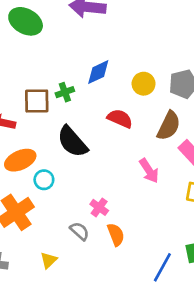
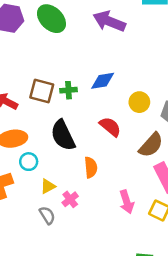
pink arrow: (149, 171) -> (127, 202), moved
orange semicircle: (116, 235) -> (91, 167), moved
yellow triangle: (49, 260) -> (48, 186), moved

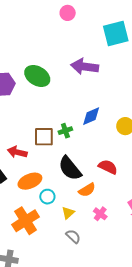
red semicircle: (110, 127) -> (108, 167), moved
orange semicircle: (91, 167) -> (87, 190), moved, turned 78
pink cross: (70, 199) -> (100, 214), moved

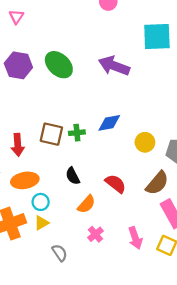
red arrow: (17, 152) -> (18, 145), turned -120
black semicircle: (70, 168) -> (73, 176), size x0.6
orange semicircle: (87, 190) -> (86, 204), turned -30
yellow triangle: (68, 213) -> (41, 223), moved

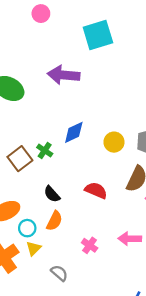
green cross: (77, 133) -> (45, 150), turned -35
brown square: (51, 134) -> (20, 159), turned -35
orange semicircle: (86, 204) -> (54, 221), moved
pink arrow: (135, 238) -> (130, 239), turned 125

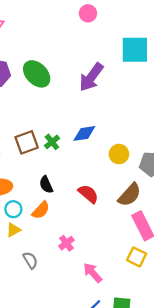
purple arrow: (64, 75) -> (91, 77), turned -76
pink arrow: (130, 239) -> (93, 273), moved, turned 30

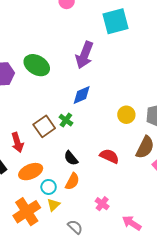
blue diamond: (84, 133) -> (82, 95), moved

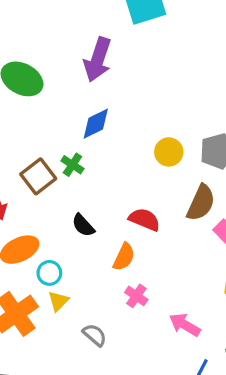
orange semicircle: (72, 181) -> (124, 257), moved

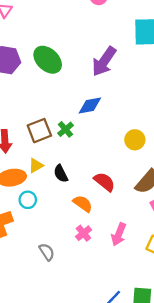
orange semicircle: (124, 257) -> (83, 204), turned -96
yellow triangle: (58, 301) -> (36, 166), moved
pink arrow: (185, 325) -> (119, 234), moved, turned -115

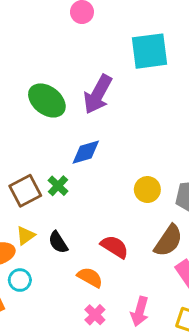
green ellipse: (48, 60) -> (47, 100), moved

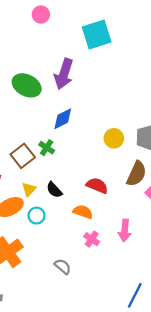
cyan circle: (20, 280) -> (36, 216), moved

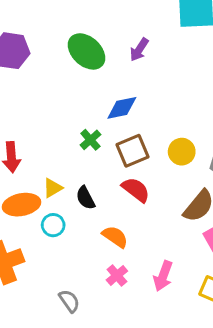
purple arrow: (64, 74) -> (139, 50), size x0.6
brown square: (23, 156) -> (132, 151), moved
red semicircle: (97, 186) -> (136, 190), moved

